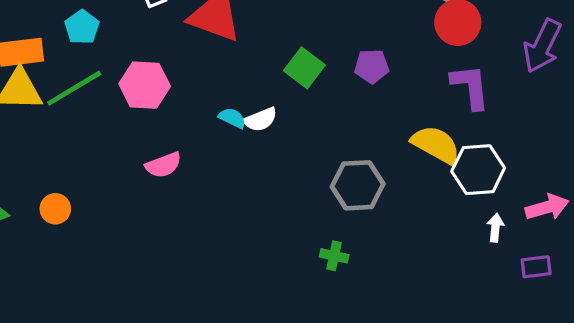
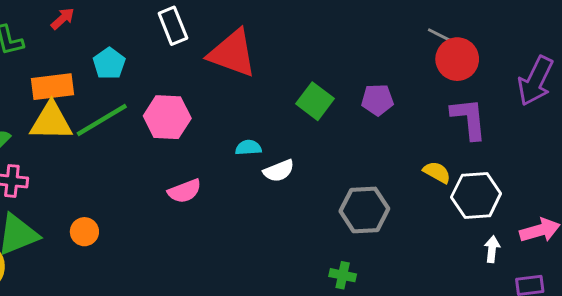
cyan semicircle: (232, 118) -> (248, 148), turned -30
white semicircle: (260, 120) -> (279, 171), moved
yellow semicircle: (436, 145) -> (437, 172), size x0.6

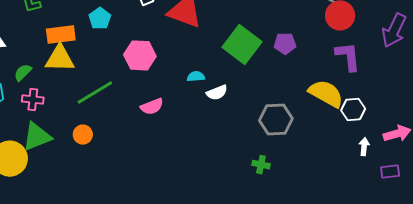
green square: (315, 101) -> (242, 44), size x1.5
green line: (102, 120) -> (95, 93), moved
yellow semicircle: (437, 172) -> (326, 94), size x1.8
white hexagon: (476, 195) -> (353, 110), size x0.7

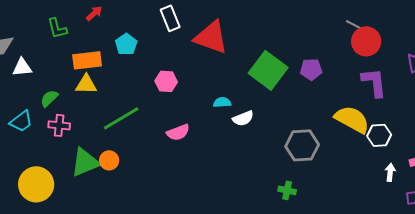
pink hexagon: (140, 55) -> (166, 81), size x0.7
yellow triangle: (60, 58) -> (86, 84), size x0.7
green triangle: (37, 137) -> (85, 162), moved

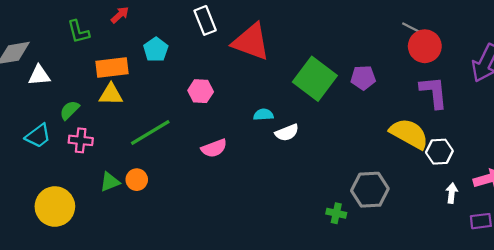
gray hexagon: (302, 145) -> (370, 190), moved
green triangle: (85, 162) -> (110, 182), size x0.6

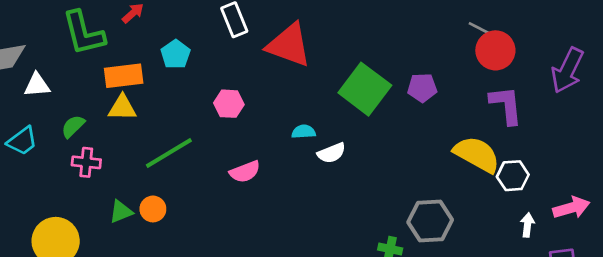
green L-shape: (78, 32) -> (84, 33), size x1.6
cyan trapezoid: (38, 136) -> (22, 141), moved

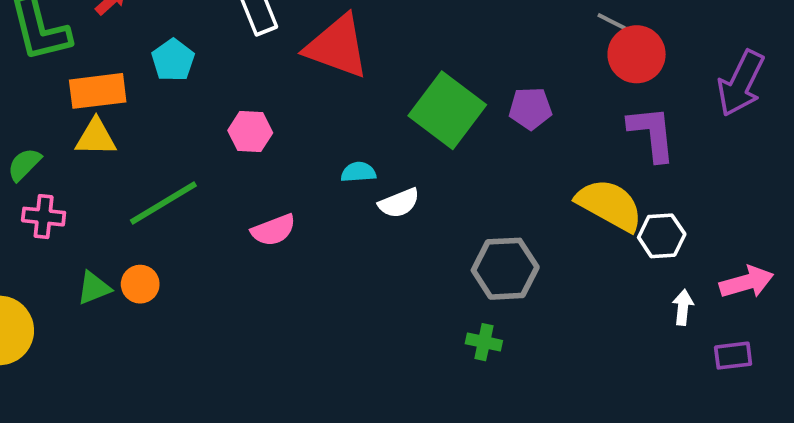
gray hexagon: (430, 221) -> (505, 269), moved

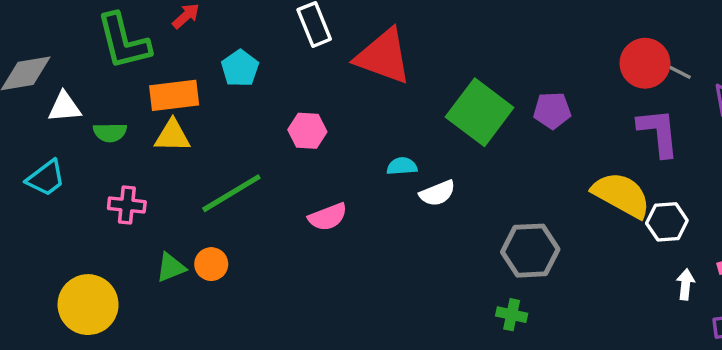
gray line: (615, 23) -> (675, 70), moved
green semicircle: (24, 164) -> (110, 132), moved, turned -136

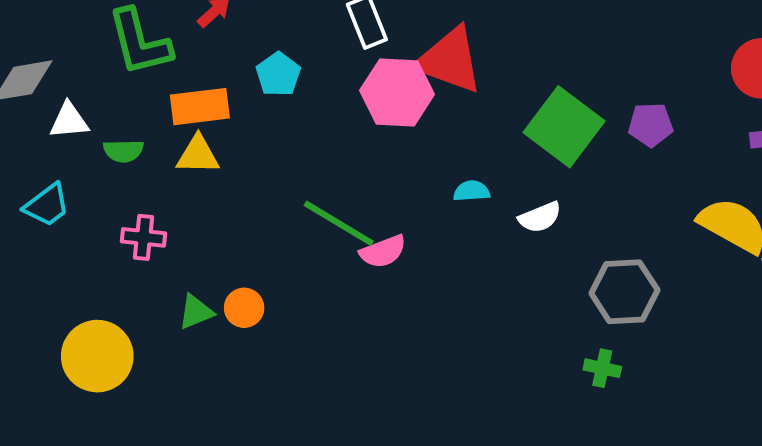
pink hexagon: (307, 131) -> (397, 92), moved, size x1.6
green line: (231, 193) -> (339, 223), moved, turned 62
white semicircle: (437, 193) -> (540, 217), moved

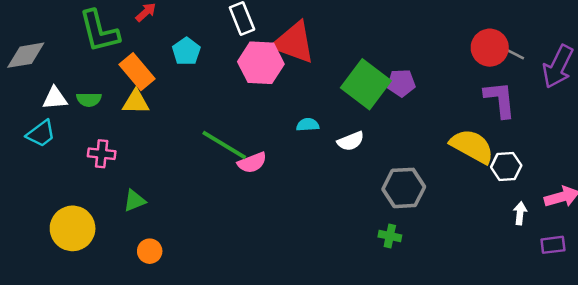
orange rectangle: (200, 107) -> (137, 72), turned 57
white triangle: (69, 121) -> (55, 98), moved
purple pentagon: (651, 125) -> (401, 83), moved
orange circle: (244, 308) -> (150, 251), moved

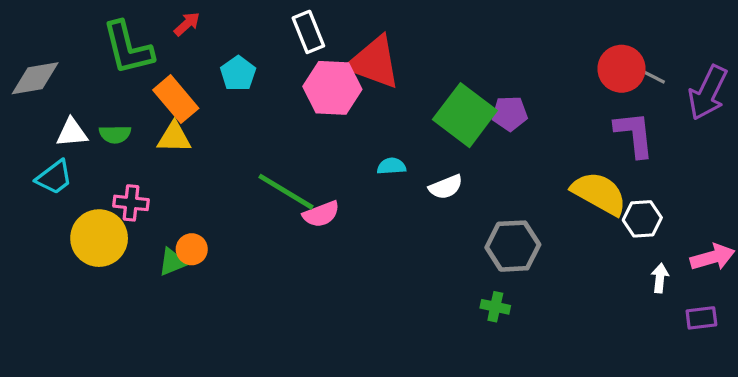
yellow circle: (73, 228) -> (99, 238), moved
orange circle: (150, 251) -> (192, 249), moved

